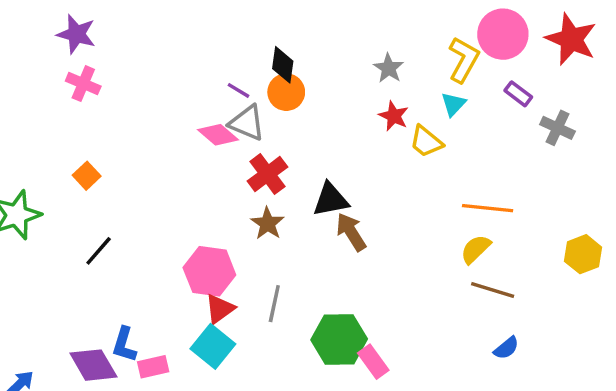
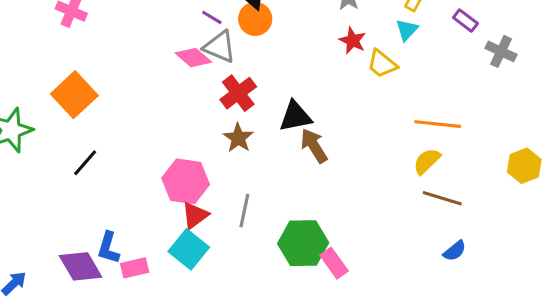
orange square: (87, 176) -> (74, 95), size x1.8

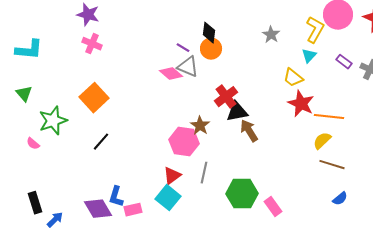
purple rectangle: (465, 20) -> (344, 62), moved
red star: (353, 41) -> (301, 104), moved, size x1.5
red cross: (238, 93) -> (226, 97), moved
pink hexagon: (186, 181) -> (184, 142), moved
pink rectangle: (334, 263) -> (273, 207), moved

